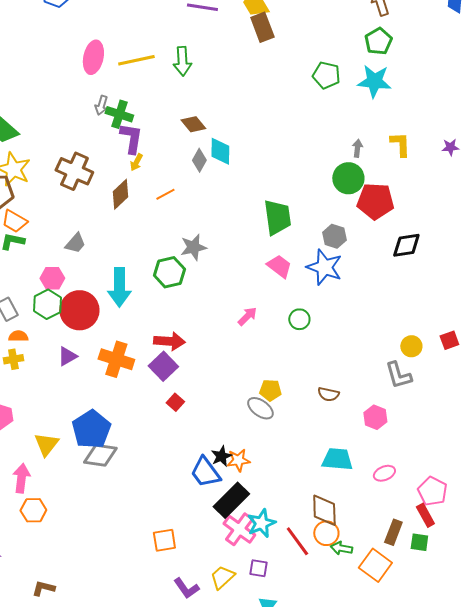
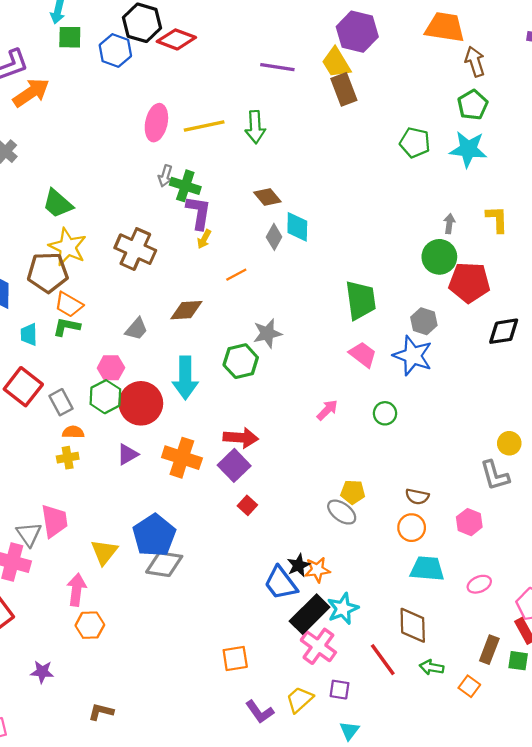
brown diamond: (120, 194) -> (186, 310), moved, turned 40
cyan star: (261, 523) -> (343, 609), moved
orange circle: (326, 533) -> (412, 528), moved
orange square: (375, 565) -> (469, 686), size x0.6

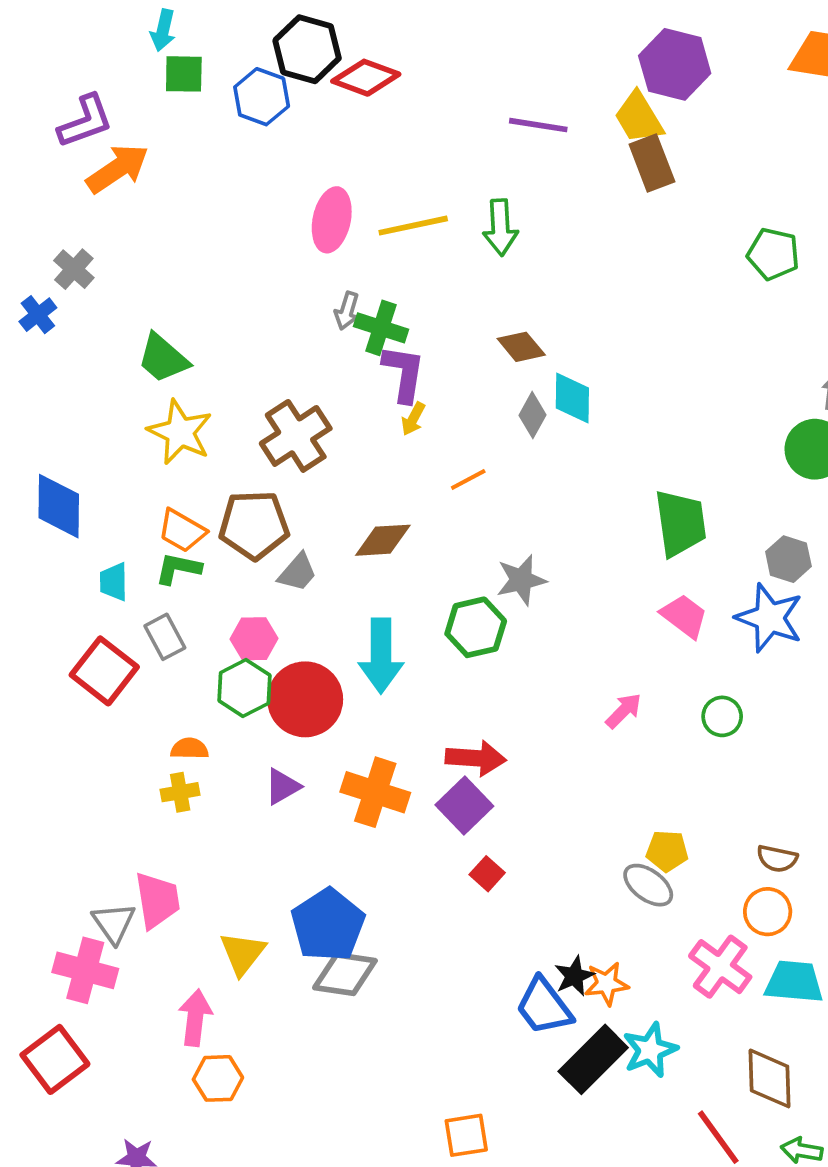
brown cross: (135, 249) -> (296, 436), turned 33
brown pentagon: (48, 272) -> (254, 525), moved
gray rectangle: (61, 402) -> (165, 637), moved
pink cross: (318, 646) -> (720, 967), moved

